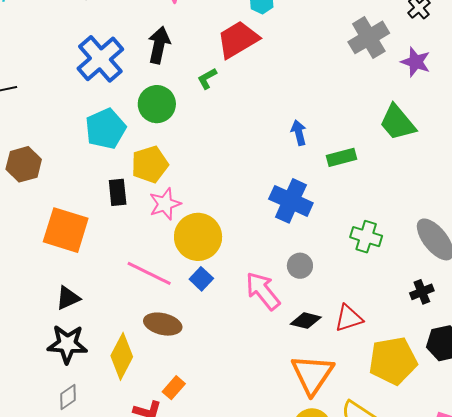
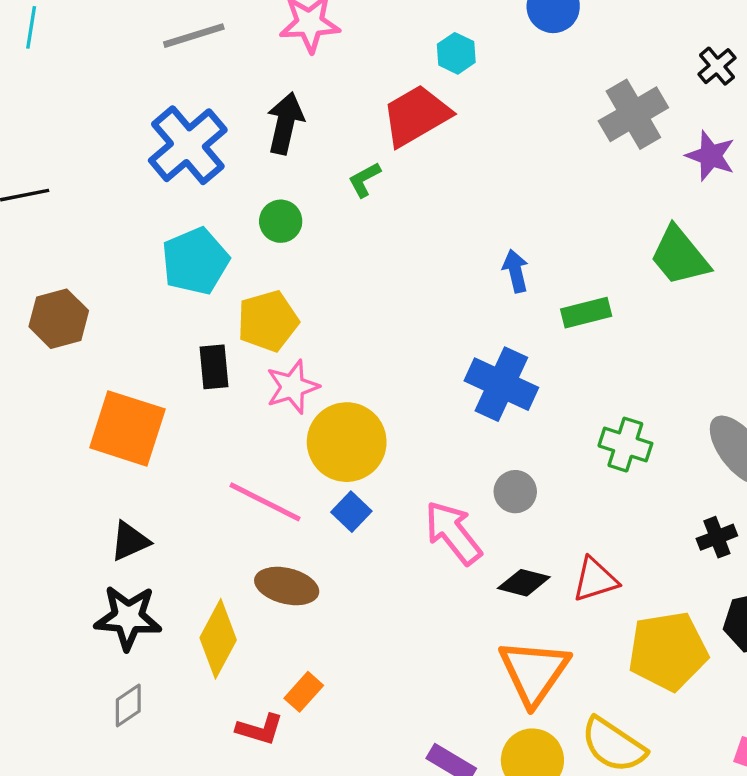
green circle: (157, 104) -> (281, 221), size x0.7

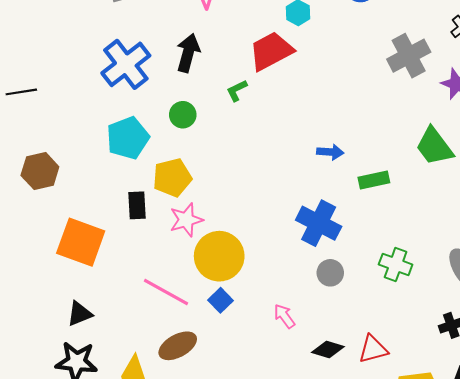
blue arrow: (516, 271) -> (330, 152), turned 105
gray circle: (515, 492) -> (330, 273), moved
pink arrow: (453, 533) -> (284, 316), size x0.6
brown ellipse: (287, 586) -> (178, 346), turned -45

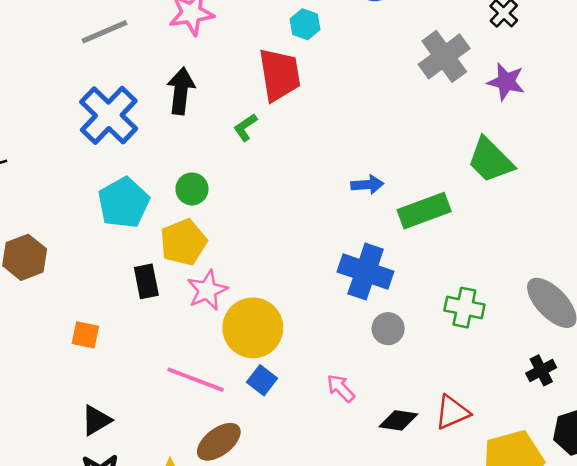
red trapezoid: (271, 51) -> (279, 75), turned 117
green circle: (183, 115) -> (192, 189), moved
green rectangle: (374, 180) -> (424, 211), size x1.4
orange square: (81, 242) -> (85, 335), size x0.5

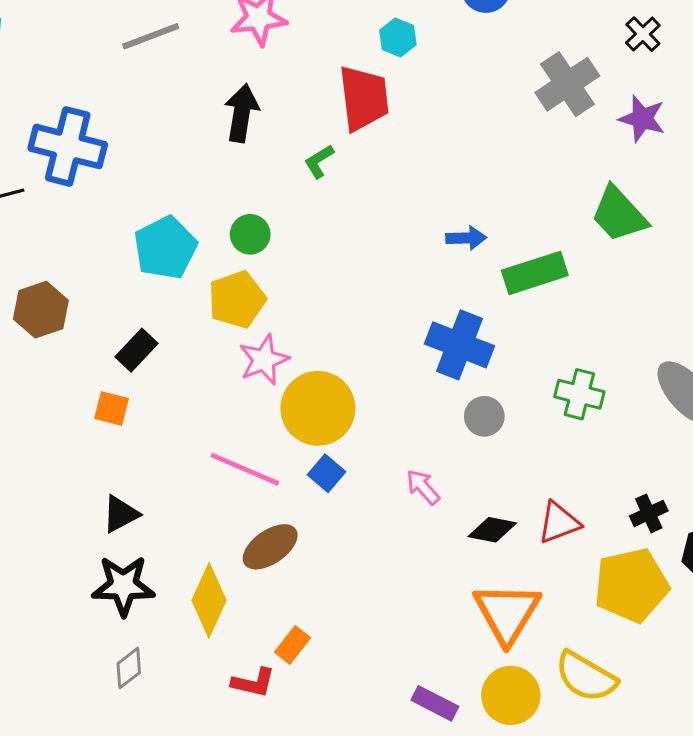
blue cross: (109, 115) -> (68, 146), moved, turned -32
black rectangle: (146, 281) -> (136, 350), moved, turned 52
black cross: (541, 370) -> (649, 513), moved

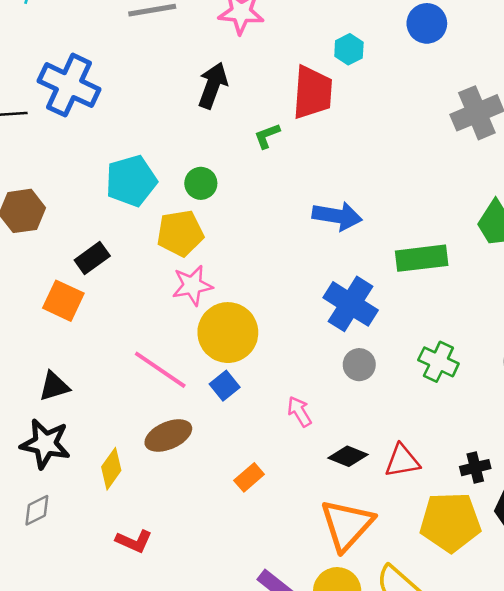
blue arrow: (466, 238) -> (337, 216), moved, size x1.5
orange square: (112, 408) -> (63, 301), size x1.4
yellow diamond: (209, 600) -> (111, 469), size x0.7
orange rectangle: (292, 645) -> (249, 477), moved

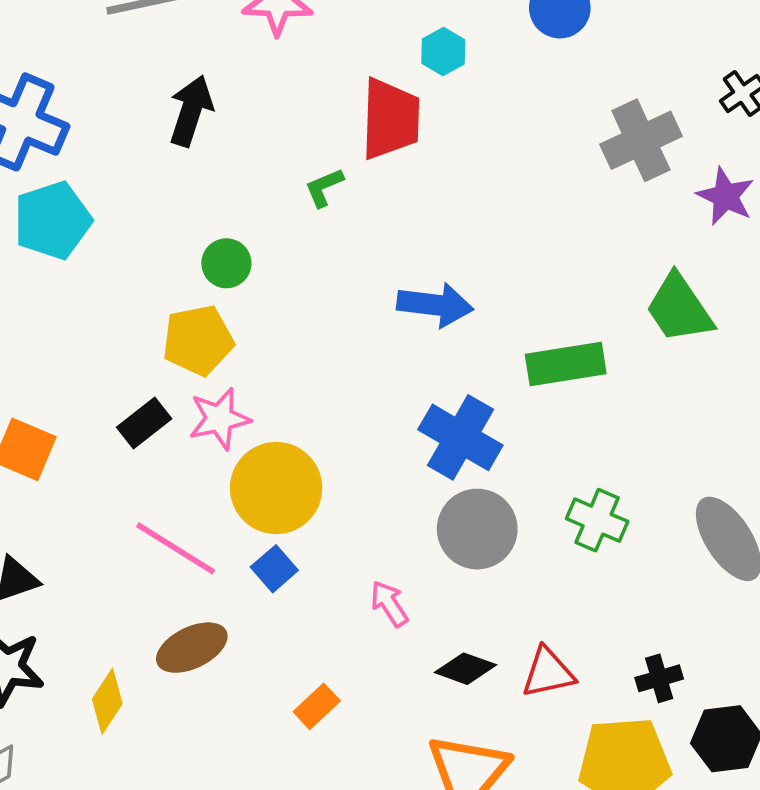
black arrow: (213, 85) -> (191, 111), moved
cyan pentagon: (131, 181) -> (52, 220), moved
black rectangle: (92, 258) -> (144, 423), moved
gray circle: (359, 365) -> (477, 529), size x1.6

